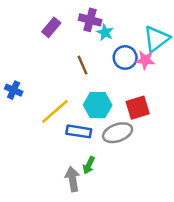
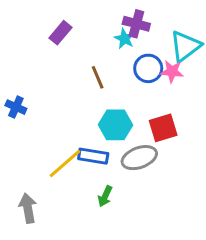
purple cross: (90, 20) -> (136, 24), moved
yellow line: (55, 111) -> (65, 164), moved
gray arrow: (72, 179) -> (28, 208), moved

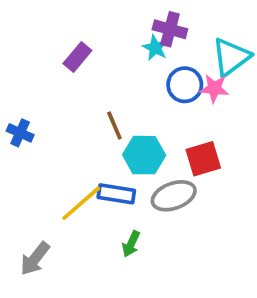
purple rectangle: (60, 33) -> (77, 57), moved
brown line: (98, 77) -> (114, 125), moved
gray arrow: (28, 208) -> (35, 259), turned -132

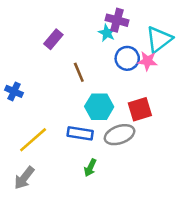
brown line: (114, 125) -> (79, 72), moved
yellow line: (81, 203) -> (33, 140), moved

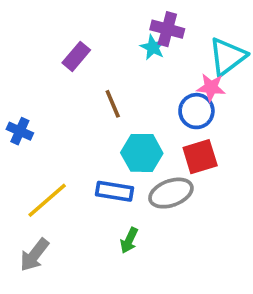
blue circle: (127, 58) -> (196, 111), moved

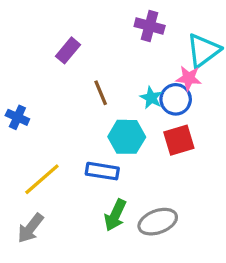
cyan star: (153, 47) -> (151, 98), moved
gray ellipse: (171, 193) -> (158, 222), moved
green arrow: (129, 240) -> (115, 215), size x1.4

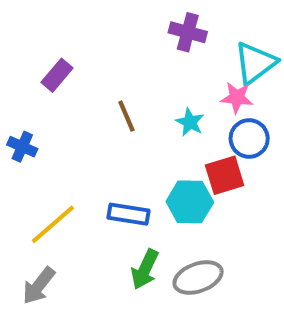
purple rectangle: (68, 50) -> (57, 75), moved
blue circle: (176, 99) -> (249, 139), moved
cyan hexagon: (127, 137) -> (190, 202), moved

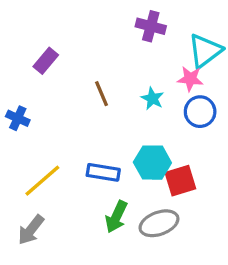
red square: (225, 175) -> (180, 181), moved

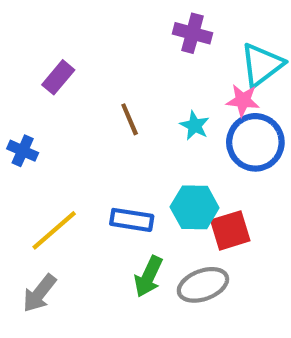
blue circle: (200, 112) -> (255, 142), size x1.4

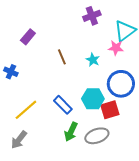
purple cross: (192, 33) -> (92, 16), turned -36
blue circle: (255, 142) -> (121, 84), moved
blue rectangle: (132, 220) -> (63, 105), turned 36

